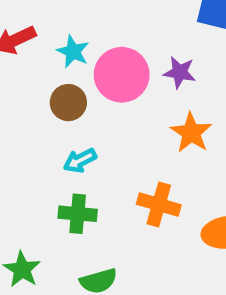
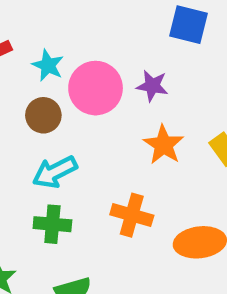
cyan arrow: (80, 160) -> (55, 172), size x1.4

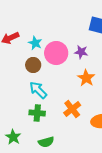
cyan arrow: (55, 172) -> (38, 90), turned 72
orange cross: (132, 215) -> (72, 109), turned 36

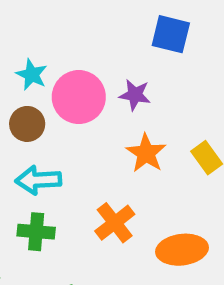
cyan arrow: (38, 90) -> (38, 180), turned -48

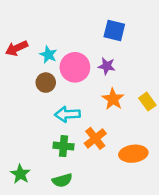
blue square: (171, 34) -> (114, 30), moved
cyan arrow: (38, 180) -> (67, 114), moved
green cross: (36, 232) -> (64, 146), moved

